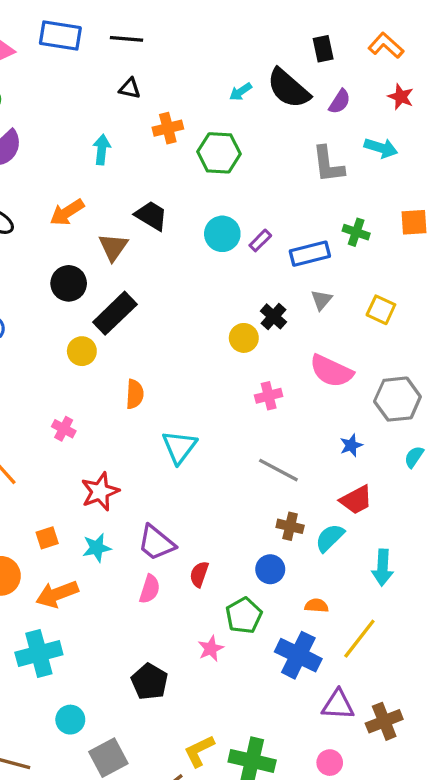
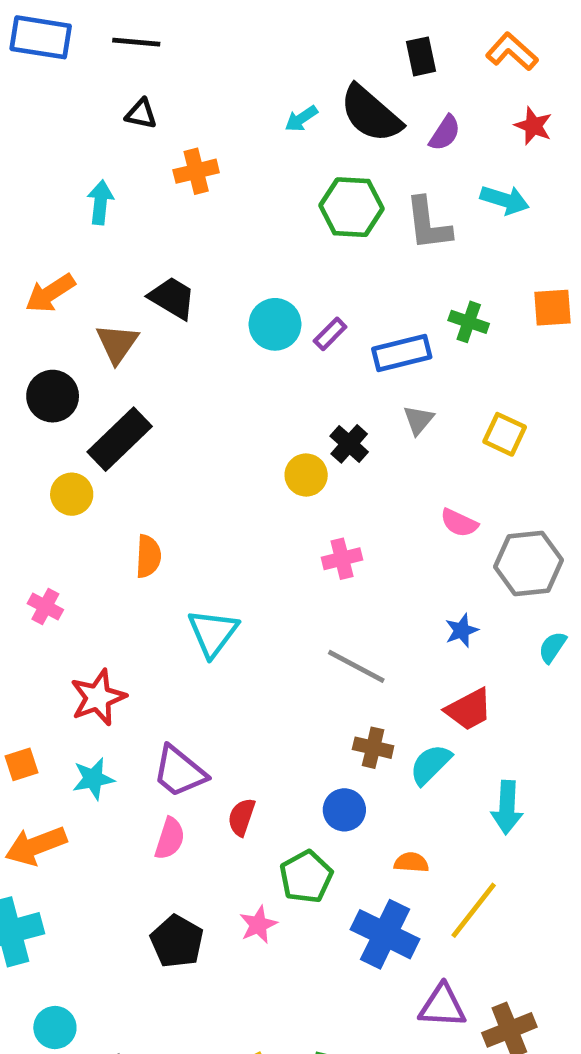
green hexagon: (219, 153) -> (352, 207), moved
pink semicircle: (331, 371) -> (459, 523), moved, size x0.6
black pentagon: (150, 682) -> (177, 941), moved

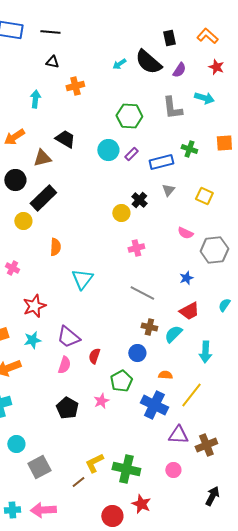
green hexagon: (352, 207) -> (129, 116), moved
brown triangle: (117, 343) -> (42, 158), turned 42
cyan semicircle: (552, 647) -> (224, 305), moved

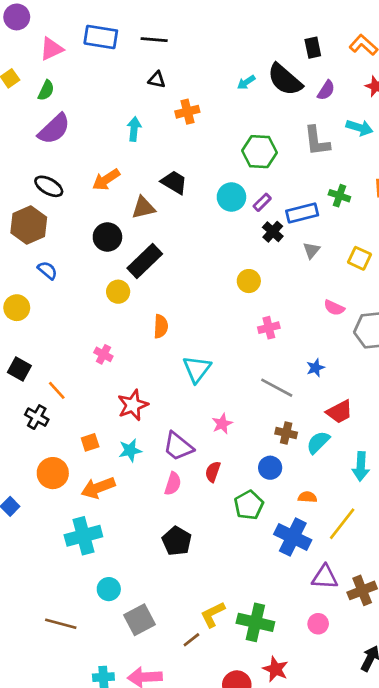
black cross: (139, 200) -> (273, 232), moved
blue star: (186, 278) -> (315, 368), moved
pink star: (101, 401) -> (222, 424), moved

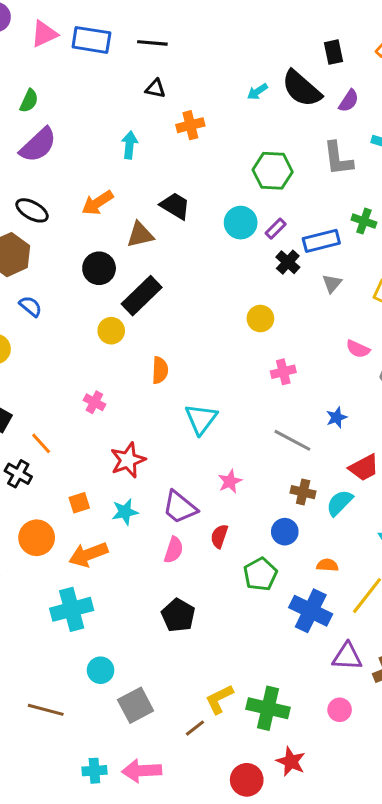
pink triangle: (51, 49) -> (44, 34), moved

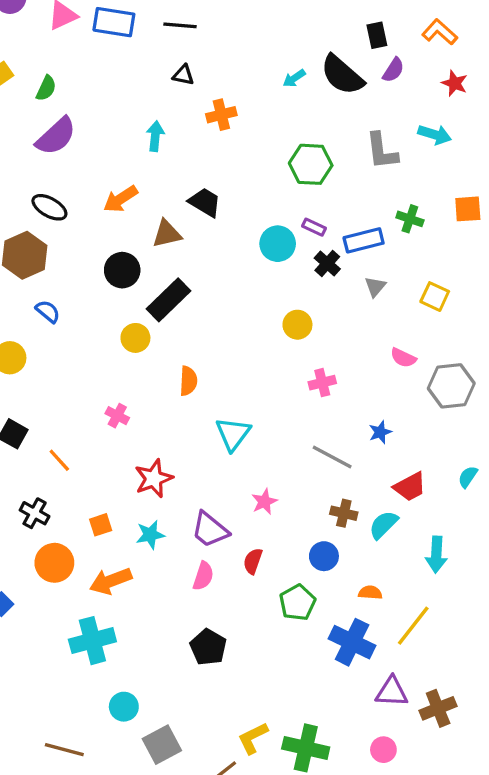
purple semicircle: (349, 101) -> (393, 70), moved
cyan circle: (241, 223) -> (278, 244), moved
purple rectangle: (276, 229) -> (314, 227), turned 70
black cross: (18, 474) -> (35, 513), moved

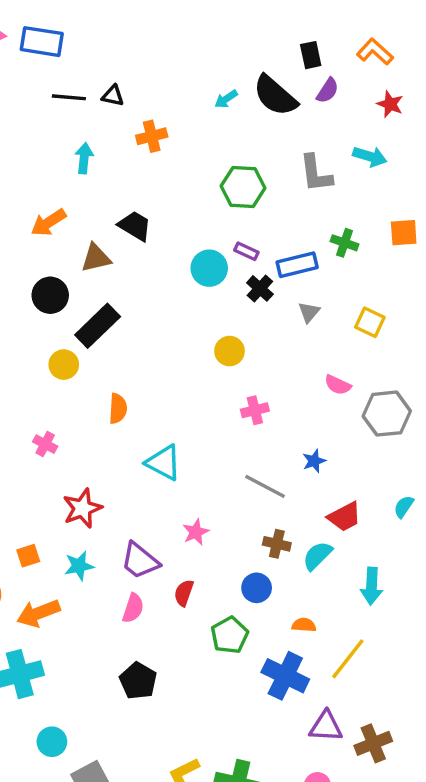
black line: (180, 25) -> (69, 97), moved
cyan triangle: (233, 434) -> (164, 463), turned -39

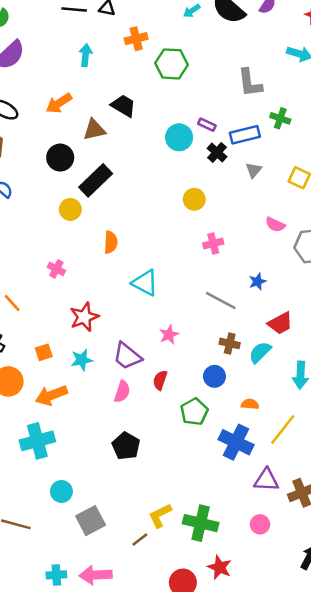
gray L-shape: (316, 173) -> (250, 83), moved
green hexagon: (243, 187) -> (171, 64), moved

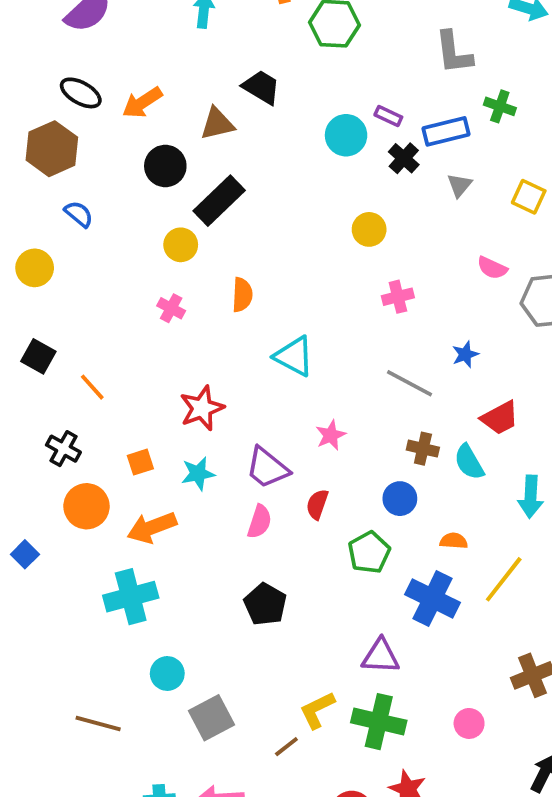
orange arrow: (59, 103) -> (142, 103), moved
pink cross: (56, 269) -> (171, 308), moved
cyan semicircle: (260, 352) -> (469, 462), turned -75
purple triangle: (266, 480) -> (381, 656), moved

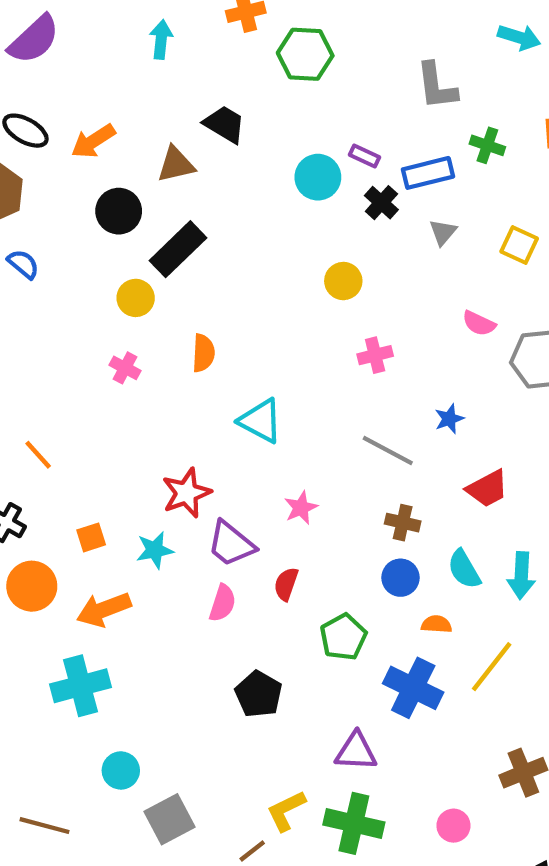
red star: (202, 408) -> (186, 493), moved
cyan semicircle: (469, 462) -> (464, 569), moved
blue circle: (400, 499) -> (400, 578), moved
black pentagon: (265, 604) -> (259, 694), moved

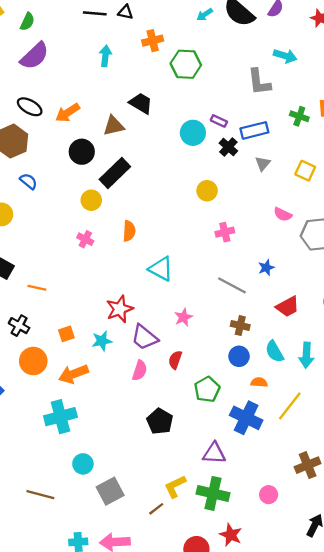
cyan arrow: (519, 37) -> (285, 56), moved
green cross: (487, 145) -> (299, 116), moved
orange line: (38, 455) -> (37, 288), turned -36

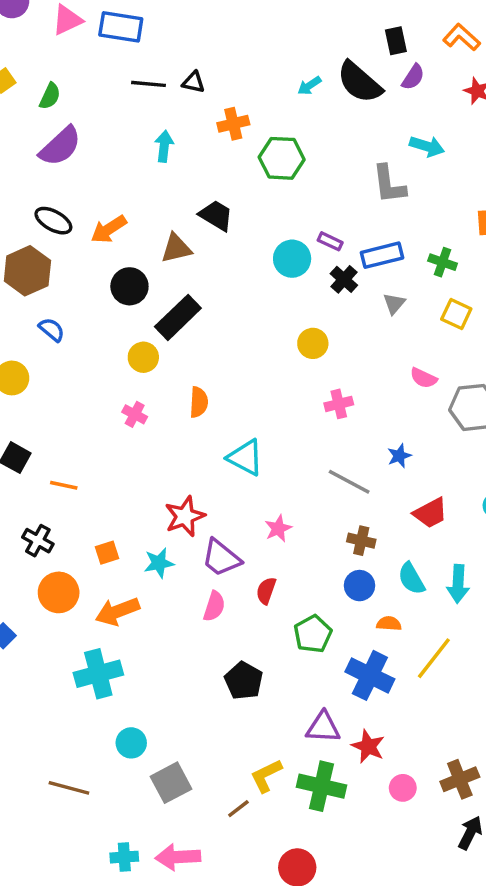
green cross: (299, 116) -> (443, 262), moved
brown cross: (308, 465) -> (460, 779), moved
red star: (231, 535) -> (368, 746), moved

